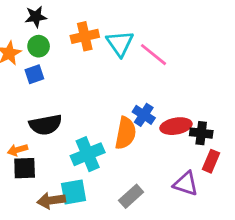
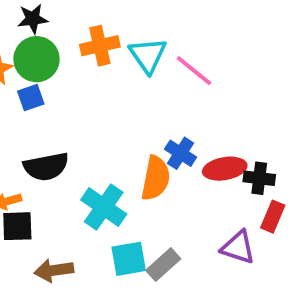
green circle: (39, 46) -> (37, 59), size x1.5
cyan cross: (88, 154) -> (104, 207), turned -32
cyan square: (74, 192) -> (129, 259), moved

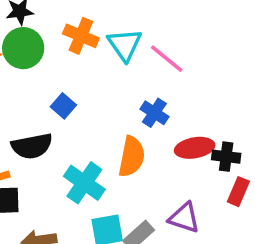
orange cross: (100, 46) -> (81, 36), turned 36
blue square: (31, 98) -> (63, 106), moved, turned -30
blue cross: (181, 153) -> (154, 113), moved
purple triangle: (238, 247) -> (184, 218), moved

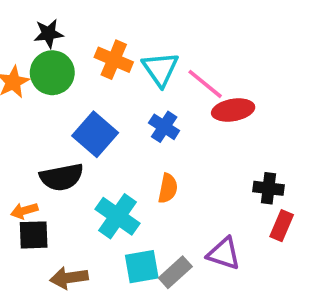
blue square: (63, 106) -> (95, 134), size x1.6
blue cross: (154, 113) -> (164, 127), moved
red ellipse: (195, 148) -> (233, 110), moved
orange semicircle: (132, 157) -> (168, 188), size x0.7

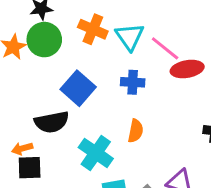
blue cross: (164, 127) -> (133, 82), turned -30

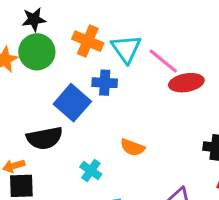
blue cross: (133, 82) -> (105, 83), moved
orange semicircle: (136, 131) -> (132, 147), turned 100
cyan cross: (96, 153) -> (91, 171), size x0.6

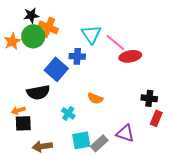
orange cross: (88, 41) -> (48, 27), moved

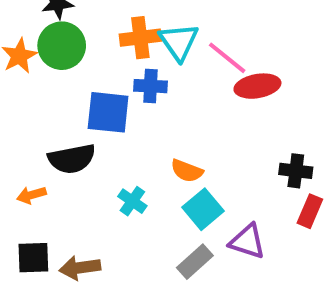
orange cross: (48, 27) -> (140, 38), moved, turned -30
blue square: (56, 69) -> (108, 112), turned -35
black square: (23, 123) -> (33, 258), moved
cyan square: (81, 140) -> (203, 209), moved, turned -30

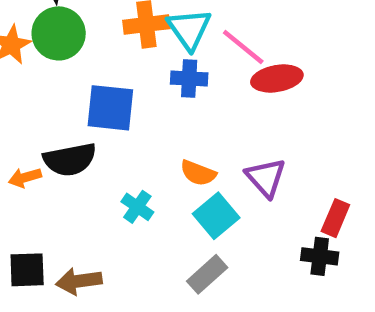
blue cross: (150, 86) -> (189, 78), moved
black cross: (296, 171) -> (320, 256), moved
orange arrow: (31, 195) -> (25, 178), moved
purple triangle: (247, 241) -> (266, 178), moved, turned 30

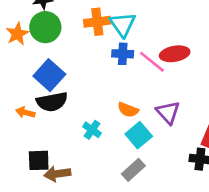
pink line: (243, 47) -> (152, 62), moved
blue square: (110, 108) -> (49, 75), moved, turned 36
orange arrow: (25, 178) -> (25, 112), turned 30
black square: (27, 270) -> (39, 160), moved

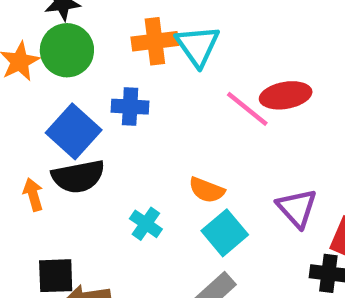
blue cross: (123, 54) -> (130, 107), moved
orange arrow: (25, 112) -> (33, 195), turned 60
purple triangle: (168, 112) -> (297, 208), moved

